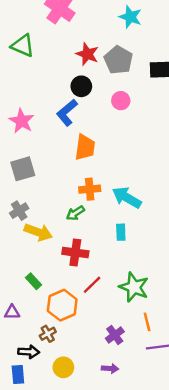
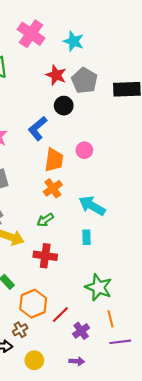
cyan star: (130, 17) -> (73, 41), moved
black circle: (81, 86) -> (64, 106), moved
pink circle: (121, 101) -> (84, 150), moved
orange cross: (90, 189) -> (53, 188), moved, turned -30
red line: (92, 285) -> (60, 315), moved

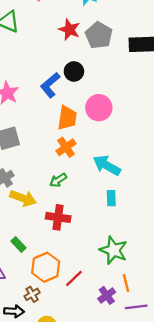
black circle: (64, 106) -> (74, 71), moved
pink circle: (84, 150) -> (99, 108), size x1.5
cyan rectangle: (87, 237) -> (111, 198), moved
purple cross: (81, 331) -> (107, 295), moved

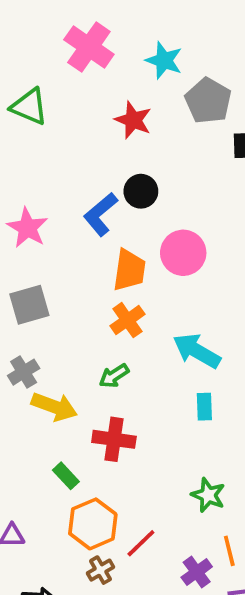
gray pentagon: (99, 35) -> (208, 101), moved
green rectangle: (19, 245) -> (66, 476), moved
green star: (114, 250) -> (208, 495), size x0.7
brown cross: (32, 294) -> (100, 570), moved

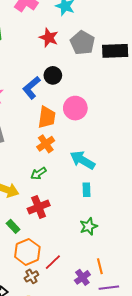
gray pentagon: (208, 101) -> (82, 43), moved
red cross: (114, 439) -> (39, 207), turned -30
green star: (208, 495) -> (89, 226), moved, turned 30

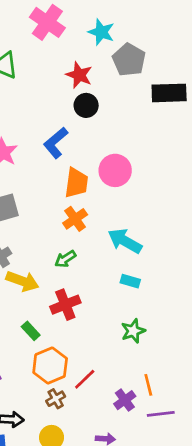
gray pentagon: (82, 43) -> (129, 60), moved
black circle: (53, 75) -> (86, 105), moved
cyan rectangle: (87, 190) -> (130, 281), turned -72

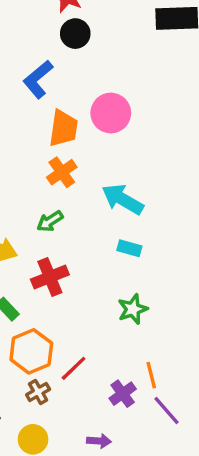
purple line: (161, 414) -> (167, 411), turned 56

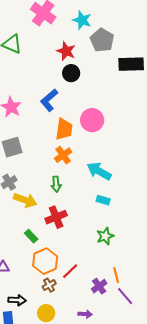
green arrow: (50, 221) -> (56, 184), turned -63

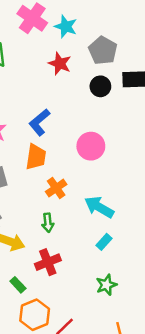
cyan star: (82, 20) -> (66, 27), moved
black circle: (71, 73) -> (100, 86), moved
orange trapezoid: (64, 129) -> (36, 157), moved
cyan rectangle: (103, 200) -> (104, 242), turned -64

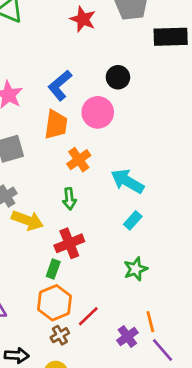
black circle: (100, 86) -> (118, 77), moved
pink circle: (91, 146) -> (98, 112), moved
green rectangle: (18, 285) -> (53, 269), moved, turned 63

